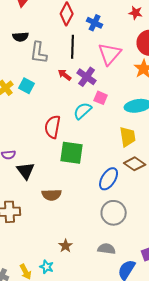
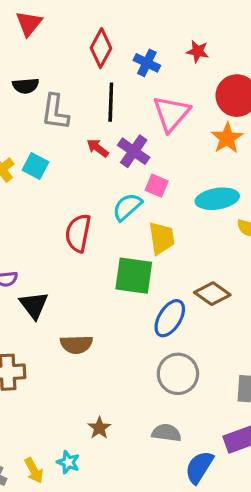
red star: (136, 13) -> (198, 51), moved
yellow trapezoid: (128, 137) -> (162, 238), moved
green square: (72, 153) -> (134, 276), moved

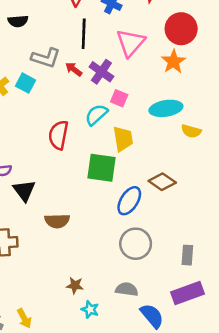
gray L-shape: (55, 112) -> (46, 58), moved, turned -80
brown star: (99, 428) -> (75, 285), turned -30
cyan star: (68, 462) -> (90, 309), moved
blue semicircle: (199, 467) -> (152, 316), turned 108

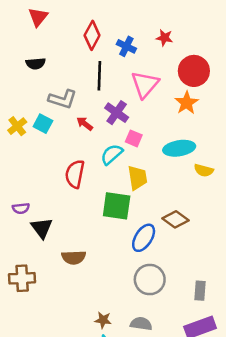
red arrow: (74, 69) -> (85, 124), moved
brown star: (75, 285) -> (103, 320), moved

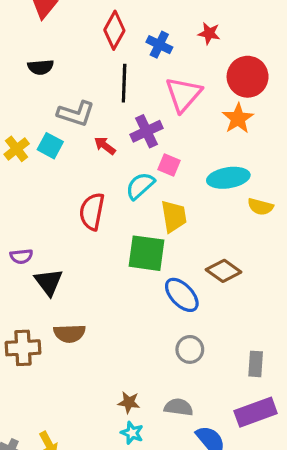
purple cross: (117, 113) -> (147, 131), turned 30
blue ellipse: (144, 238) -> (182, 295), turned -76
brown semicircle: (74, 257) -> (69, 333), moved
gray circle: (150, 280) -> (190, 349), size x0.7

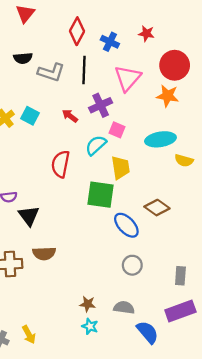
gray L-shape: (76, 114) -> (51, 72), moved
orange star: (238, 118) -> (168, 96), turned -30

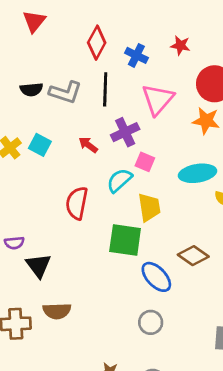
black semicircle: (23, 58) -> (31, 89), moved
gray circle: (132, 265) -> (151, 322), moved

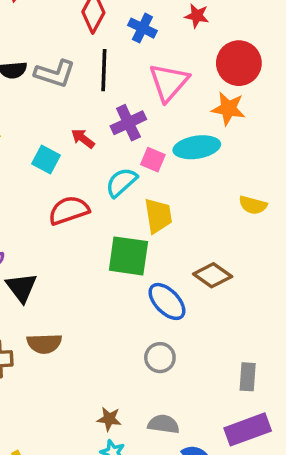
cyan square: (40, 145) -> (46, 160), moved
cyan ellipse: (198, 173) -> (197, 147), moved
red semicircle: (77, 203) -> (69, 210), turned 60

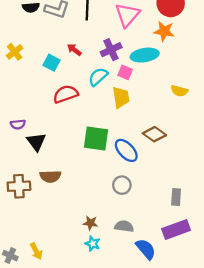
purple cross: (128, 123) -> (111, 50), moved
pink square: (153, 160) -> (125, 72), moved
green square: (128, 256) -> (96, 139), moved

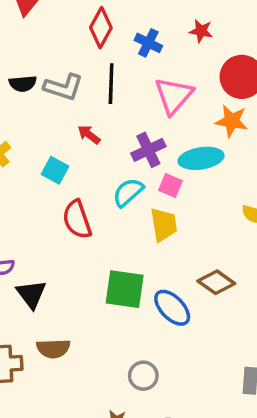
red arrow: (74, 50) -> (89, 135), moved
red semicircle: (66, 94) -> (77, 219), turned -90
gray circle: (122, 185) -> (143, 376), moved

